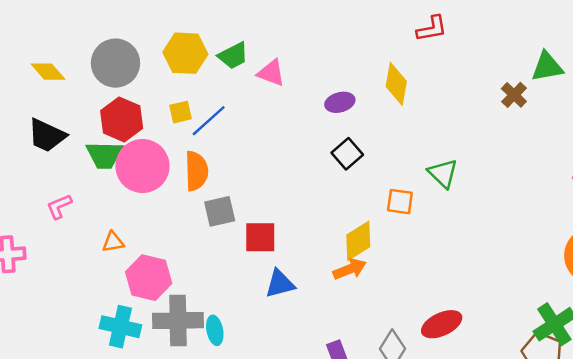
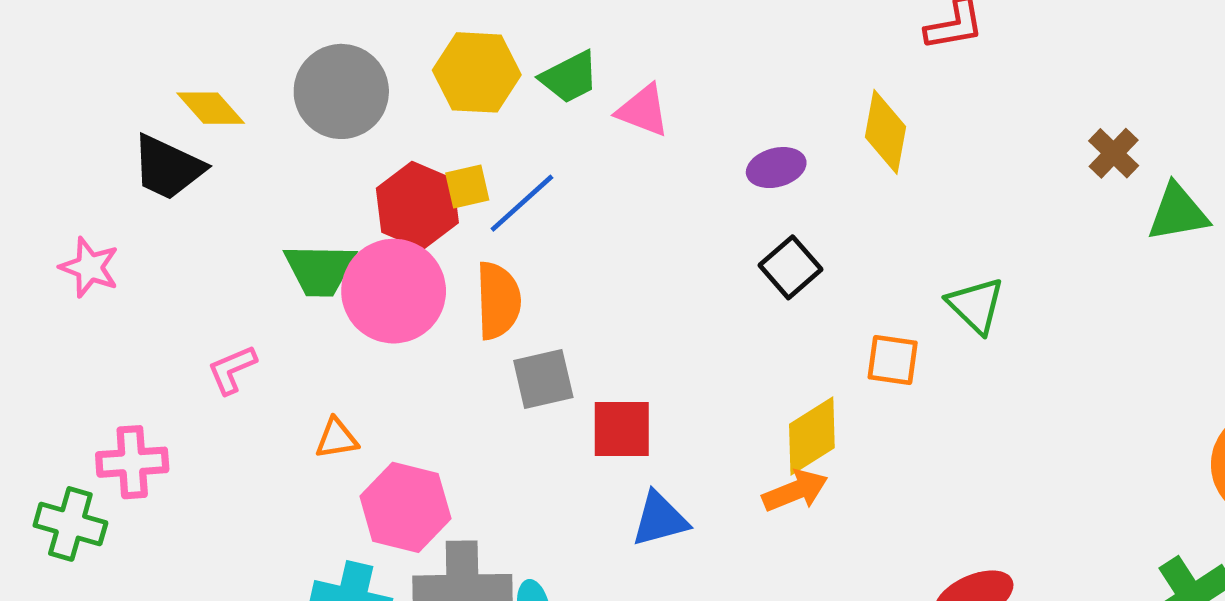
green triangle: (547, 67) -> (1178, 213), moved
red hexagon: (122, 119) -> (417, 206), moved
black trapezoid: (47, 135) -> (168, 168), moved

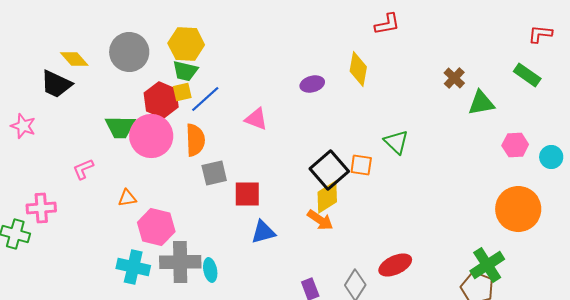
green trapezoid: (569, 77) -> (185, 71), moved, turned 40
pink triangle: (643, 110) -> (256, 119), moved
black square: (790, 267) -> (329, 170), moved, size x1.5
orange arrow: (795, 491) -> (320, 220), turned 56

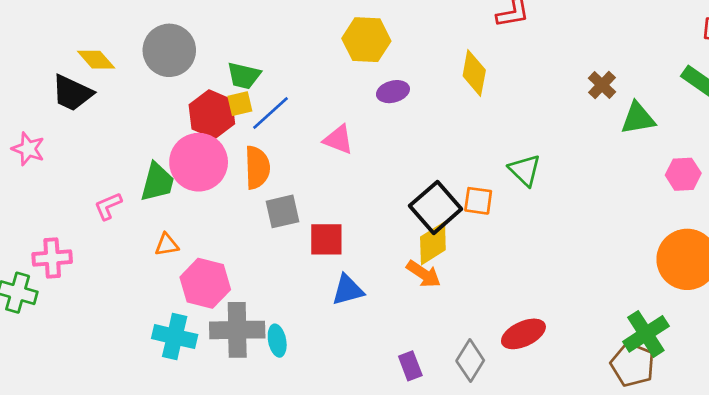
yellow hexagon: (186, 44) -> (366, 40), moved
purple ellipse: (312, 84) -> (393, 92), moved
green trapezoid: (120, 127) -> (157, 182), moved, turned -76

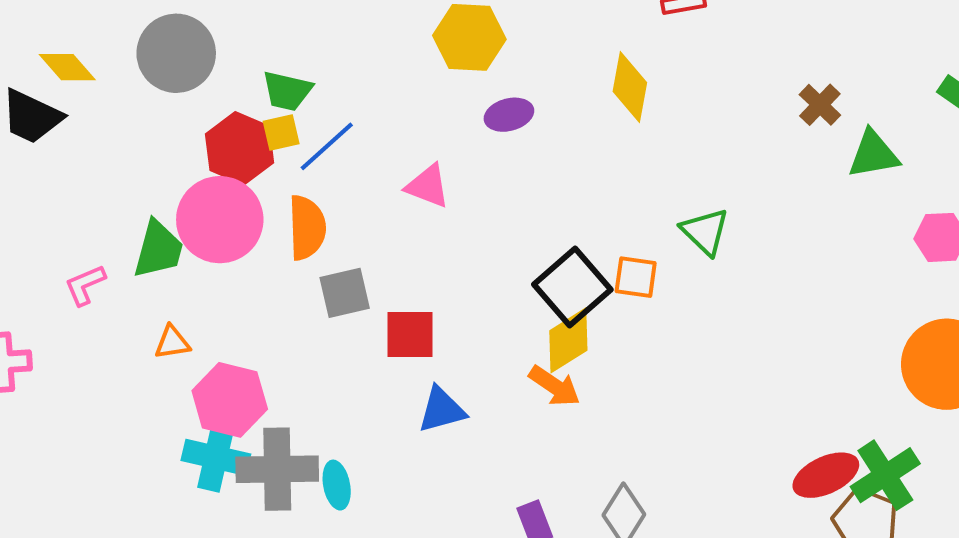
red ellipse: (523, 334) -> (826, 475), moved
cyan cross: (175, 337) -> (216, 457), moved

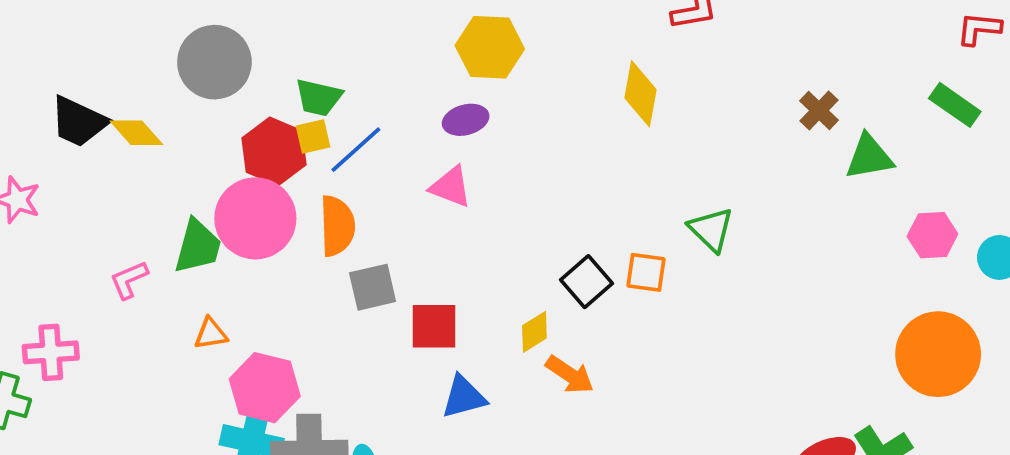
yellow diamond: (67, 67) -> (136, 133), moved
purple ellipse: (509, 115) -> (466, 120), moved
black square: (572, 287) -> (586, 282), size x0.7
yellow diamond: (568, 340) -> (534, 332), moved, size x0.7

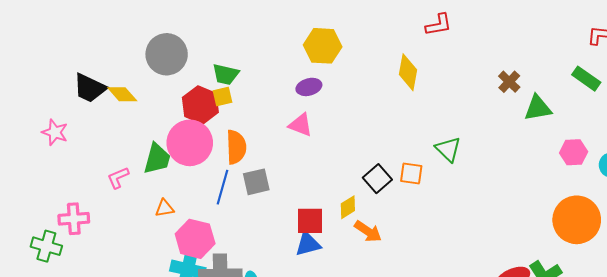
blue line: (356, 150) -> (222, 187), moved, turned -32
red square: (434, 326) -> (310, 221), moved

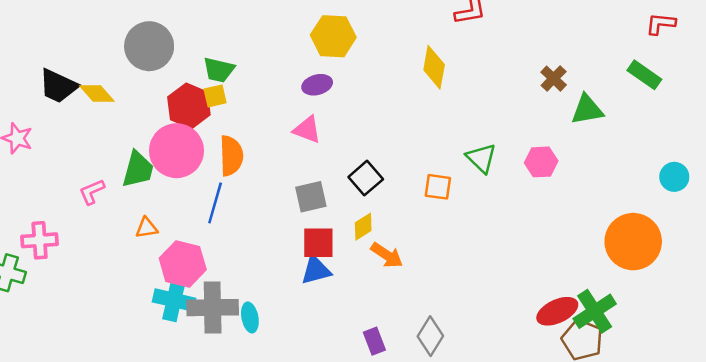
pink hexagon: (574, 152) -> (541, 162), moved
black square: (377, 179) -> (366, 178), moved
gray square: (256, 182) -> (311, 197), moved

